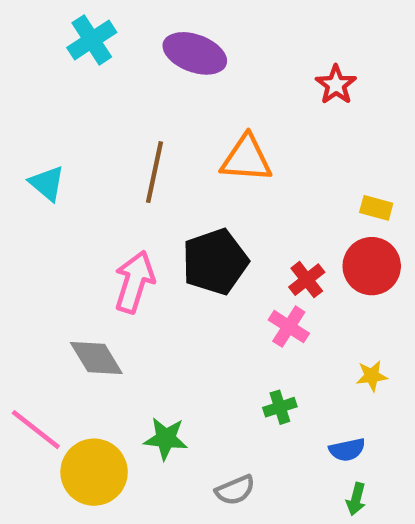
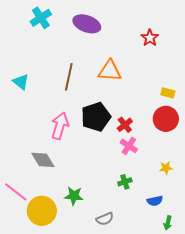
red cross: (307, 280) -> (125, 125), moved
green arrow: (356, 499) -> (168, 223), moved

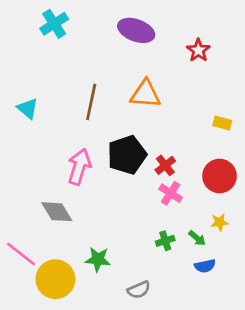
purple ellipse: (87, 24) -> (136, 30), moved
red circle: (166, 119) -> (220, 176), moved
green arrow: (168, 223) -> (197, 238), moved, turned -64

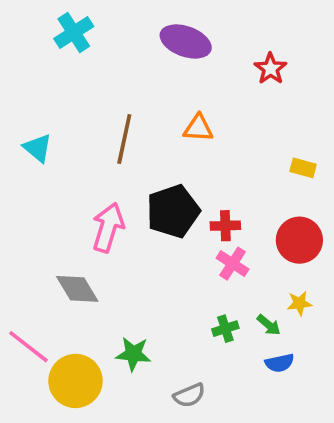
orange triangle: (145, 94) -> (198, 128), size x0.7
red cross: (165, 165) -> (225, 226), turned 36

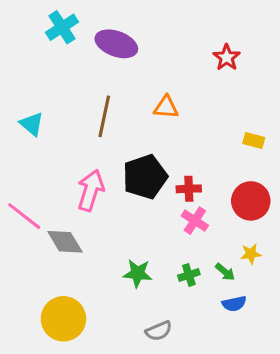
purple ellipse: (186, 41) -> (116, 44), moved
pink line: (29, 347) -> (24, 216), moved
green star: (133, 354) -> (137, 273), moved

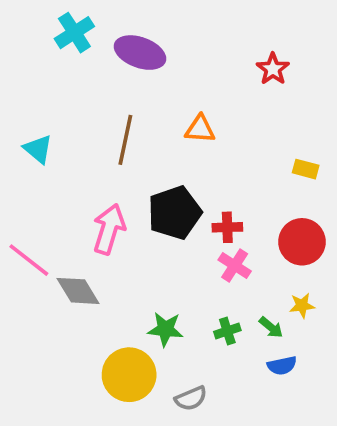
yellow circle: (63, 319) -> (129, 375), moved

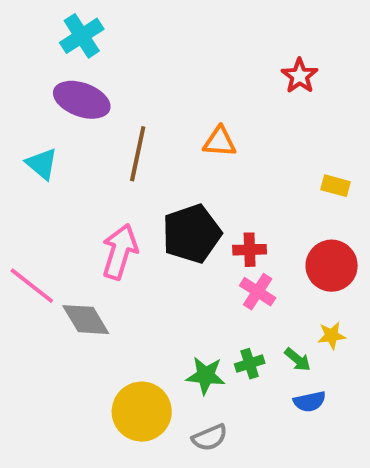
purple ellipse: (140, 53) -> (82, 100), moved
green star: (165, 329) -> (206, 376), moved

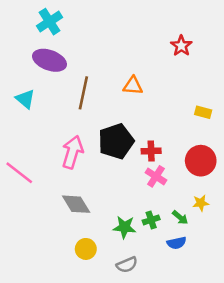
gray diamond: (86, 320) -> (76, 204), moved
blue semicircle: (310, 402) -> (177, 243), moved
yellow circle: (142, 412) -> (86, 249), size x0.6

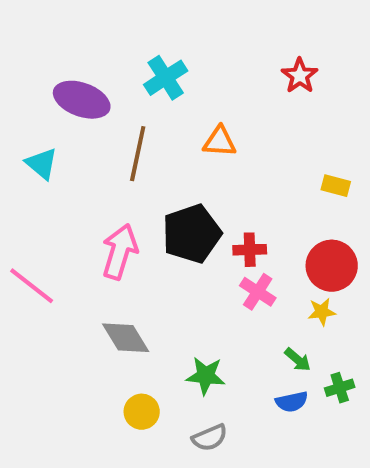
cyan cross: (49, 22) -> (166, 78), moved
yellow star: (201, 203) -> (322, 312), moved
green cross: (151, 220) -> (340, 388), moved

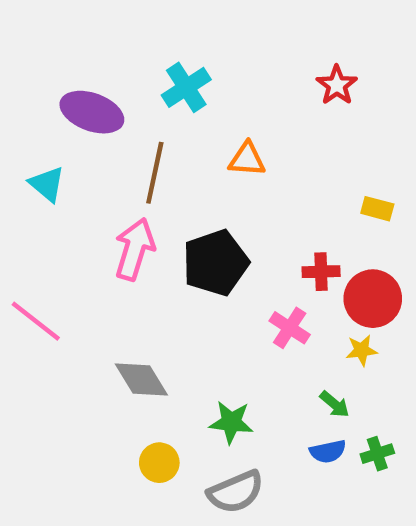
red cross: (250, 250) -> (321, 272), moved
pink arrow: (120, 252) -> (135, 249), moved
green cross: (340, 388) -> (377, 454), moved
gray semicircle: (210, 438) -> (236, 492), size x1.4

